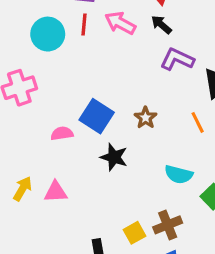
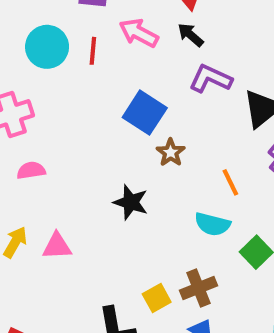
red line: (84, 25) -> (93, 51), moved
blue square: (97, 116) -> (145, 113), moved
orange line: (198, 122) -> (230, 182), moved
pink semicircle: (62, 133) -> (31, 170), moved

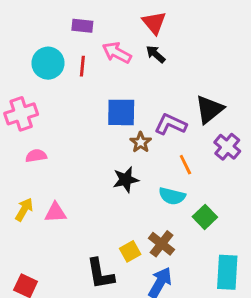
purple L-shape: (210, 79) -> (170, 124), moved
blue square: (145, 113) -> (121, 112), turned -32
black star: (131, 202) -> (126, 180), moved, turned -30
brown cross: (199, 288) -> (162, 244), turned -30

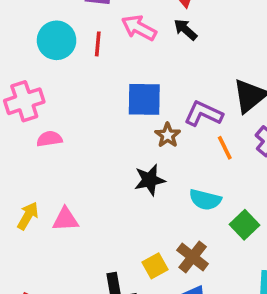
pink semicircle: (36, 156) -> (49, 139), moved
orange line: (185, 165) -> (225, 148), moved

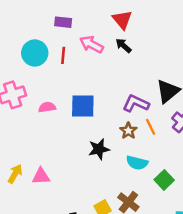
blue square: (144, 99) -> (83, 106), moved
brown star: (168, 135) -> (128, 131), moved
pink semicircle: (49, 139) -> (47, 107), moved

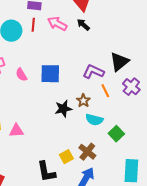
red line: (63, 55) -> (33, 25), moved
pink semicircle: (47, 107) -> (21, 75), turned -112
brown star: (128, 131) -> (83, 101), moved

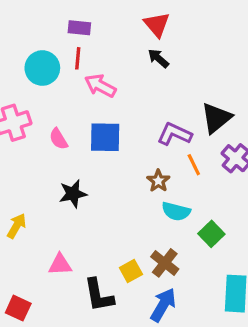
pink arrow: (57, 24) -> (100, 86), moved
black star: (63, 109) -> (73, 194), moved
pink triangle: (16, 131) -> (60, 265), moved

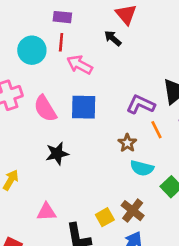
black arrow: (158, 58) -> (113, 38), moved
pink semicircle: (58, 139) -> (45, 109), size x1.5

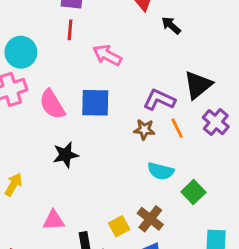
black arrow: (113, 38) -> (171, 25), moved
cyan circle: (32, 50) -> (21, 52), moved
pink arrow: (80, 65) -> (107, 55), moved
brown star: (127, 143) -> (144, 130), moved, turned -30

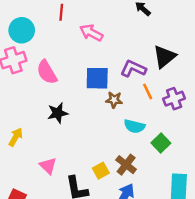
blue square: (95, 103) -> (97, 78), moved
purple cross: (216, 122) -> (174, 99), moved, turned 30
brown star: (144, 130) -> (114, 100), moved
pink triangle: (54, 220) -> (48, 166), turned 48

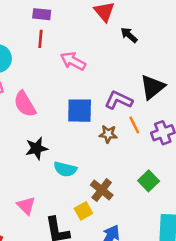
brown star: (114, 100) -> (108, 134), moved
cyan semicircle: (134, 126) -> (65, 169), moved
brown cross: (126, 165) -> (102, 190), moved

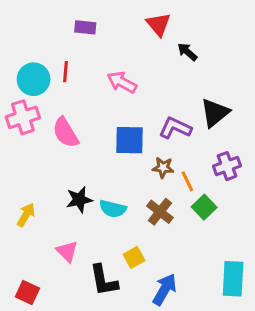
red line: (40, 39) -> (66, 72), moved
orange line: (134, 125) -> (187, 181), moved
black star: (37, 148) -> (79, 200), moved
green square: (149, 181) -> (204, 207), moved
brown cross: (102, 190) -> (160, 212), moved

